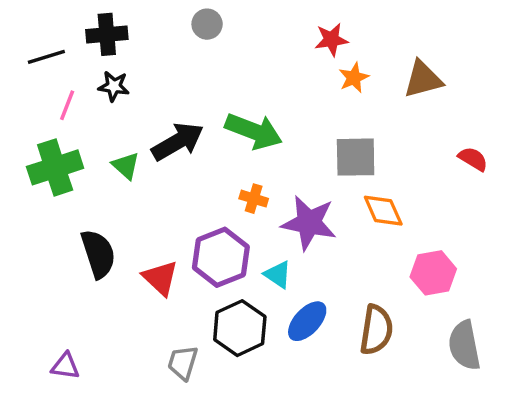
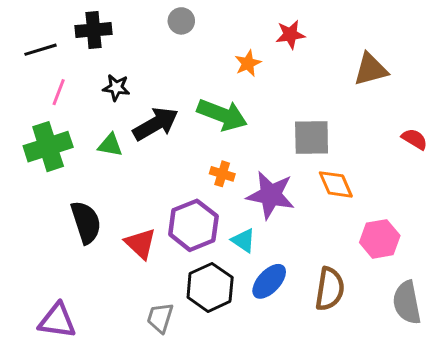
orange star: (354, 78) -> (248, 63), moved
black star: (114, 86) -> (116, 88), moved
green triangle: (126, 166) -> (110, 145), turned -32
purple triangle: (65, 366) -> (57, 321), size x1.5

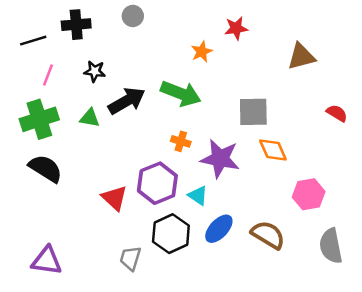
gray circle: (181, 21) -> (133, 16), moved
black semicircle: (86, 222) -> (45, 168), moved, turned -40
brown semicircle: (330, 289) -> (268, 235), turned -68

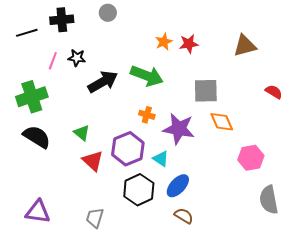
red star: (236, 28) -> (189, 44), moved
pink line: (48, 75) -> (53, 61), moved
green triangle: (90, 118) -> (82, 133), moved, turned 30
brown semicircle: (268, 235) -> (184, 216), moved, size x0.7
gray trapezoid: (130, 258) -> (95, 218), moved

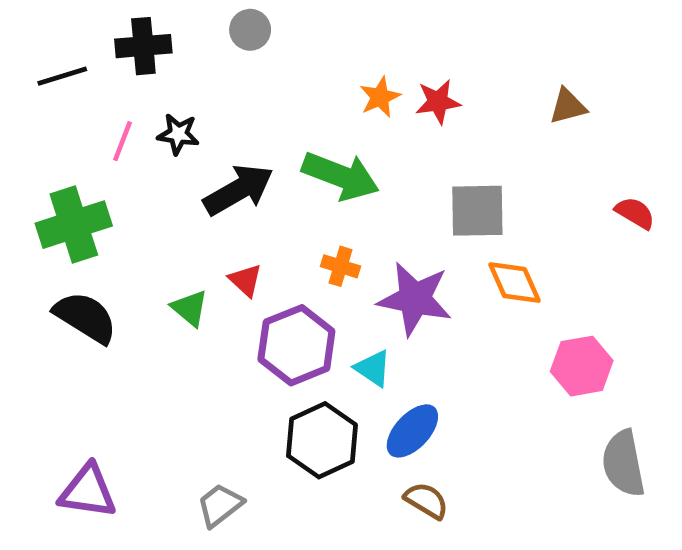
brown triangle: (245, 46) -> (568, 106), size x0.7
red triangle: (93, 161) -> (245, 280), moved, size x0.7
gray trapezoid: (95, 218) -> (220, 505), turned 35

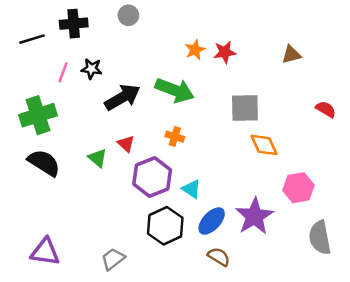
purple star: (415, 299) -> (254, 216), moved, turned 30

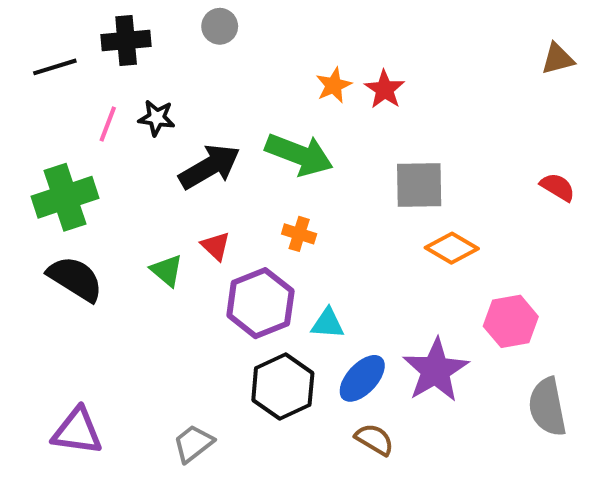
red star: (225, 52) -> (385, 89), turned -30
brown triangle: (291, 55) -> (558, 59), moved
orange diamond: (264, 145) -> (452, 248), turned -36
cyan triangle: (191, 189) -> (328, 323), turned -30

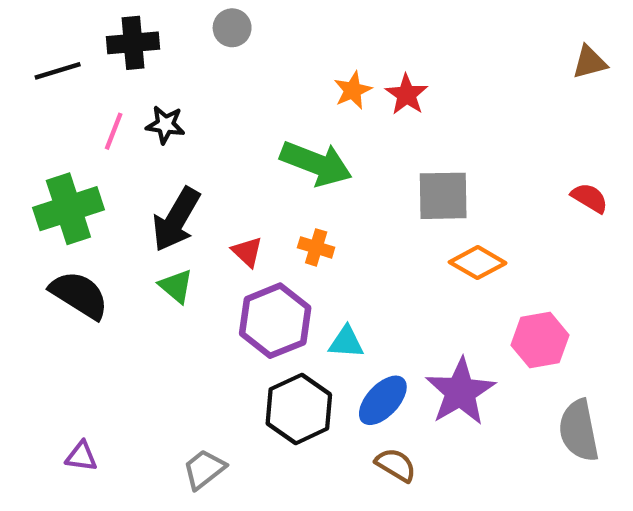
black arrow: (210, 167) -> (176, 219), moved, turned 150
red triangle: (216, 246) -> (247, 252), moved
purple triangle: (77, 431) -> (81, 456), size x0.6

